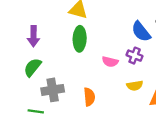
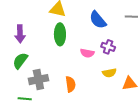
blue semicircle: (141, 32) -> (98, 20), moved

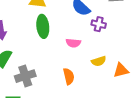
purple cross: (108, 47) -> (99, 24), moved
orange semicircle: (71, 84) -> (69, 76), moved

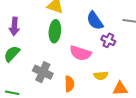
pink semicircle: (73, 43) -> (80, 53), size x1.5
gray cross: (25, 76) -> (43, 72), moved, turned 30

